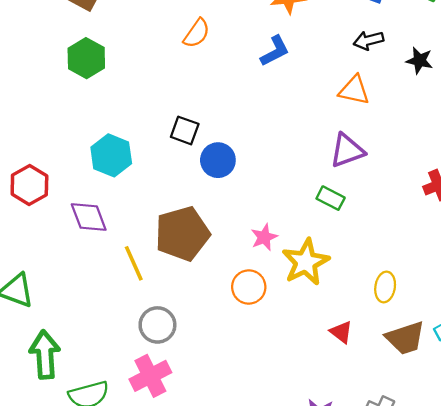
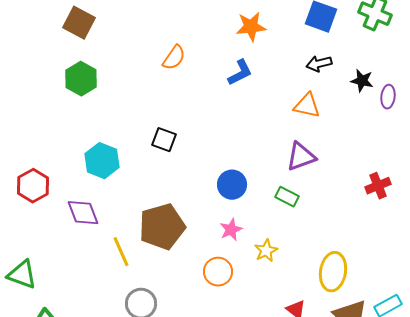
blue circle: (218, 160) -> (232, 185), moved
yellow star: (306, 262) -> (266, 251), size x0.6
yellow ellipse: (385, 287) -> (333, 272), size x1.5

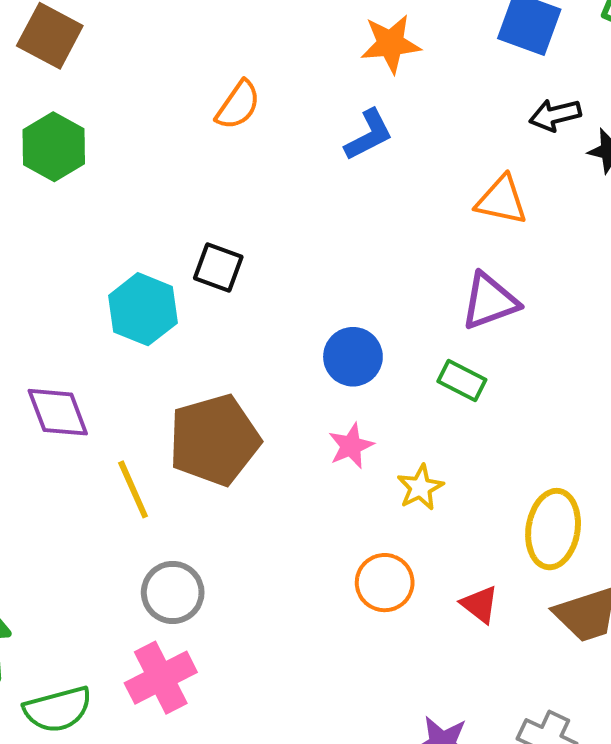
black arrow: (319, 64) -> (555, 115), moved
cyan hexagon: (102, 161) -> (143, 309), moved
orange circle: (218, 272) -> (385, 583), moved

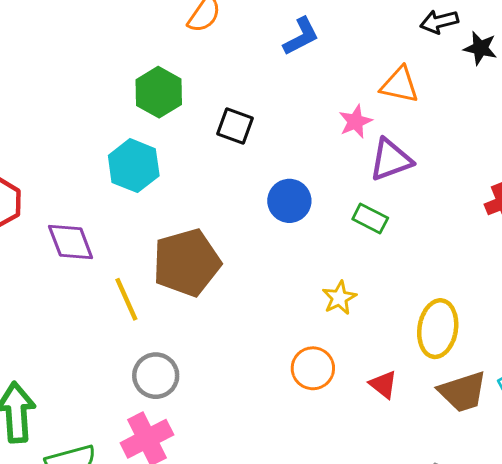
green hexagon: (54, 147) -> (159, 92), moved
black square: (218, 268) -> (235, 126), moved
pink star: (351, 446) -> (355, 122), moved

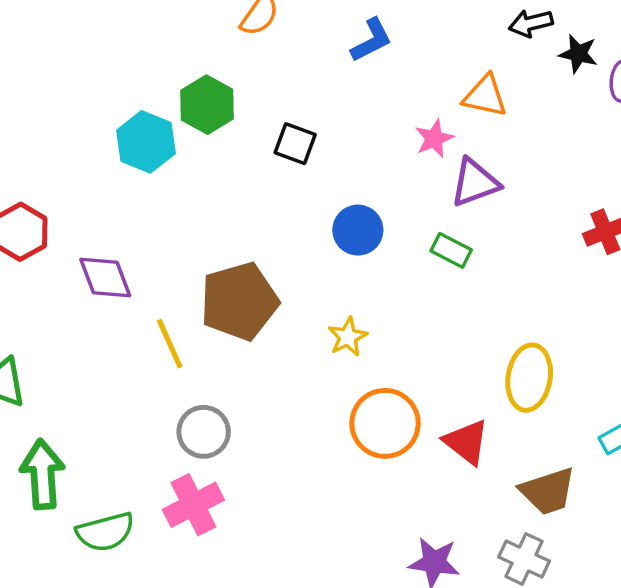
cyan hexagon: (134, 166) -> (146, 142), moved
yellow star: (339, 298) -> (348, 337), moved
orange circle: (313, 368) -> (385, 423), size x1.4
red triangle: (383, 384) -> (466, 442), size x1.4
brown trapezoid: (463, 392) -> (548, 491), moved

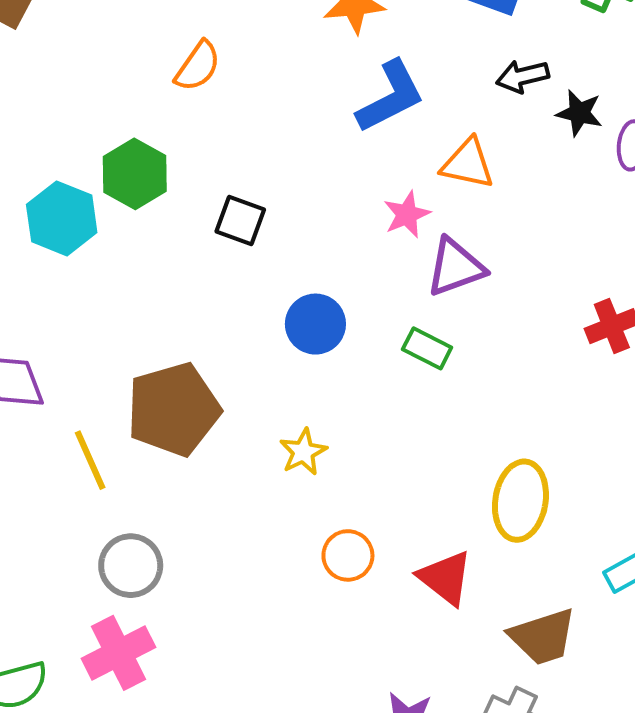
blue L-shape: (371, 40) -> (391, 97), moved, size x1.4
orange circle: (385, 423) -> (348, 555), size x0.6

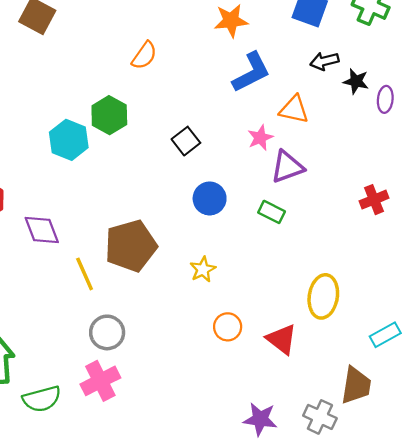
black square: (240, 221) -> (186, 141), moved, turned 32
brown trapezoid: (543, 637) -> (356, 385), moved, turned -63

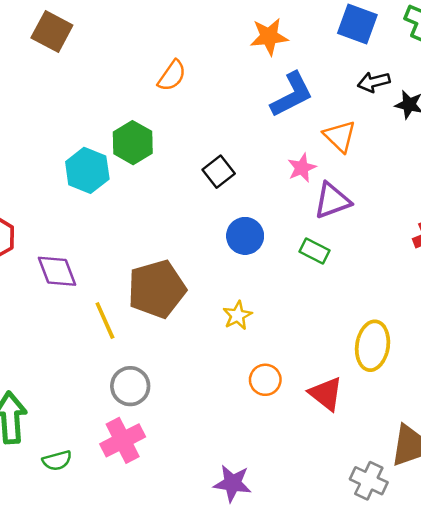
orange triangle: (294, 110) -> (340, 136), turned 32
green semicircle: (42, 399) -> (57, 461), size x0.7
purple star: (260, 419) -> (232, 483), moved

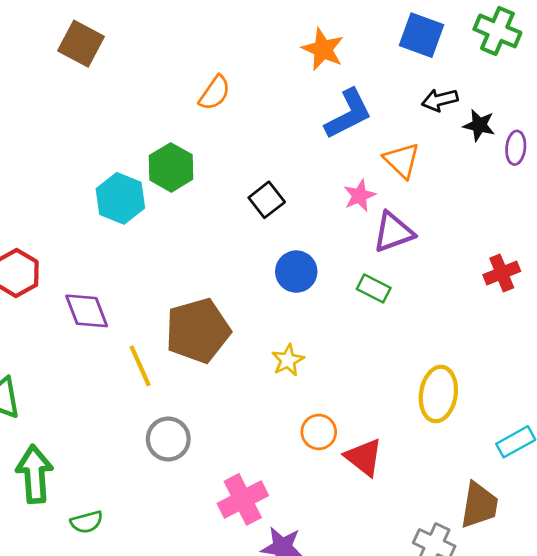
orange star: (269, 37) -> (323, 49), turned 30
red triangle: (326, 394) -> (364, 457), moved
pink cross: (123, 440) -> (243, 499), moved

